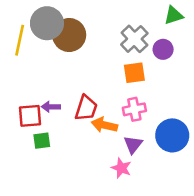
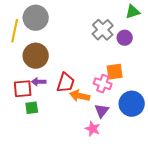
brown circle: (69, 35) -> (36, 56), moved
orange square: (134, 73) -> (115, 72), moved
pink cross: (134, 109) -> (103, 84), turned 30

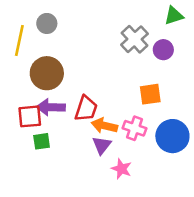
gray circle: (36, 18) -> (47, 23), size x0.6
purple arrow: (39, 82) -> (51, 107), size x1.5
pink cross: (103, 84) -> (135, 128), moved
purple triangle: (102, 111) -> (102, 145), moved

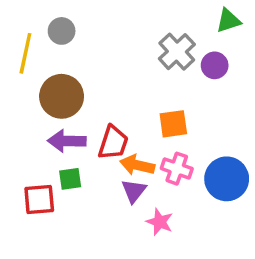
orange square: (150, 94) -> (173, 124), moved
red square: (30, 116) -> (39, 199), moved
green square: (42, 141) -> (70, 179), moved

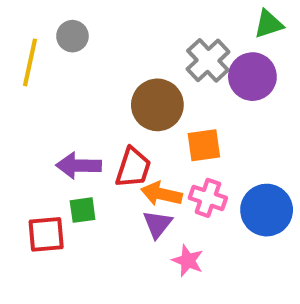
purple circle: (215, 65) -> (252, 77), size x1.5
brown circle: (62, 96) -> (157, 105), moved

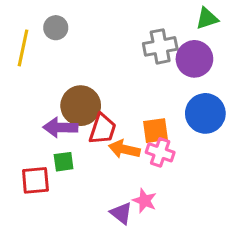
gray cross: (208, 60) -> (160, 46), turned 32
brown circle: (157, 105) -> (81, 106), moved
orange square: (204, 145) -> (155, 131), moved
blue circle: (267, 210) -> (205, 113), moved
purple triangle: (157, 224) -> (121, 213), moved, turned -30

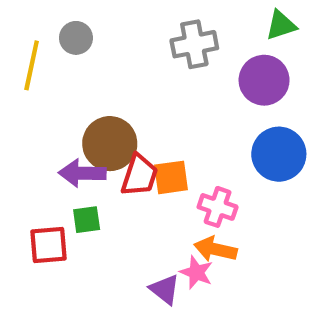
gray cross: (160, 46) -> (194, 44), moved
orange square: (155, 131) -> (171, 177), moved
orange arrow: (124, 149) -> (215, 249), moved

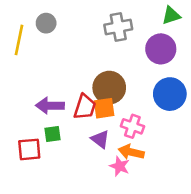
brown circle: (110, 144) -> (109, 88), moved
purple triangle: (165, 289) -> (100, 139), moved

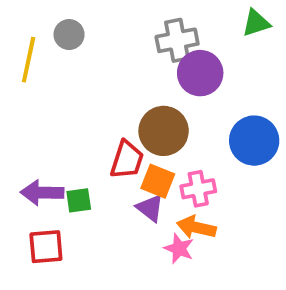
purple circle: (161, 49) -> (200, 73), moved
purple arrow: (50, 106) -> (42, 193), moved
orange square: (104, 108) -> (158, 181), moved, turned 30
pink cross: (132, 126) -> (198, 189), turned -30
red square: (29, 149) -> (46, 247), moved

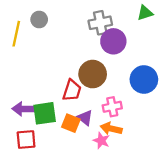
orange square: (158, 181) -> (71, 123), moved
green square: (79, 200) -> (45, 113), size x1.6

